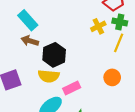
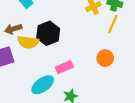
brown arrow: (30, 41) -> (13, 29), moved, turned -35
yellow semicircle: (49, 76) -> (28, 42), moved

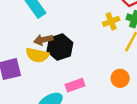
brown arrow: (13, 29) -> (43, 40), moved

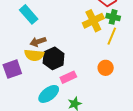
yellow cross: (111, 21) -> (93, 21), size x1.5
black hexagon: (60, 47) -> (54, 58), moved

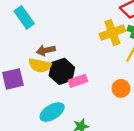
cyan rectangle: (29, 14) -> (24, 17), moved
pink rectangle: (68, 77) -> (78, 81), moved

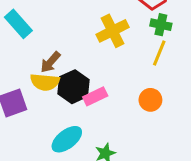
yellow cross: (112, 32) -> (113, 31), moved
brown arrow: (46, 50) -> (50, 62), turned -30

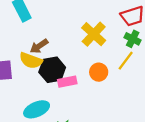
yellow cross: (113, 31) -> (94, 34), turned -35
orange circle: (150, 100) -> (99, 72), moved

